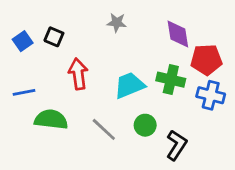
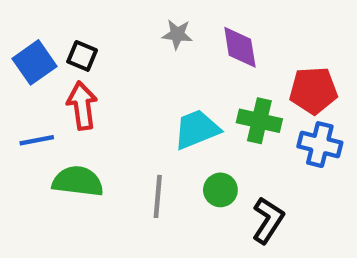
purple diamond: (178, 34) -> (240, 47), moved
blue square: (23, 41) -> (35, 62), size x1.4
red arrow: (78, 74) -> (82, 106), moved
gray line: (104, 129) -> (158, 196), turned 52

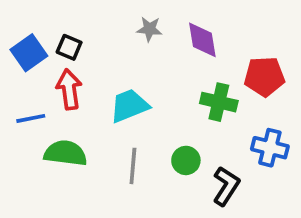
cyan trapezoid: (197, 129) -> (129, 106), moved
blue cross: (320, 145) -> (270, 148), moved

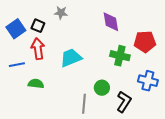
gray star: (149, 29) -> (61, 13), moved
green semicircle: (65, 153) -> (36, 84), size x0.7
gray line: (133, 166) -> (84, 104), moved

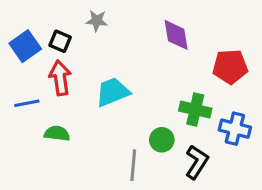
green cross: (120, 56) -> (195, 110), moved

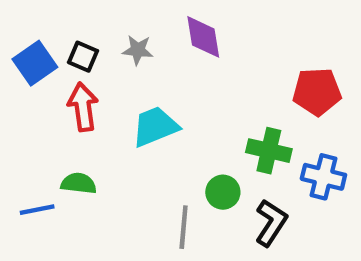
gray star: (97, 21) -> (138, 50), moved
purple diamond: (176, 35) -> (203, 37), moved
blue line: (27, 103) -> (37, 210), moved

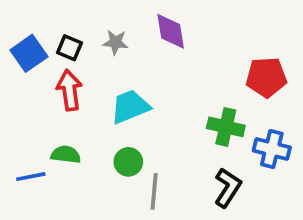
green circle: (223, 192) -> (128, 162), moved

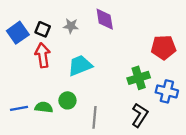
green cross: (226, 127) -> (139, 78), turned -30
green semicircle: (66, 155) -> (44, 107), moved
green circle: (128, 162) -> (67, 100), moved

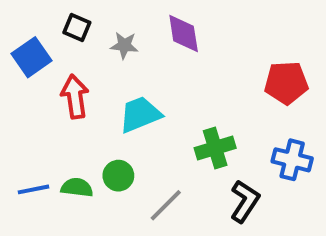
black square: (43, 29) -> (77, 28), moved
green cross: (139, 78) -> (215, 148), moved
gray line: (95, 117) -> (166, 205), turned 40

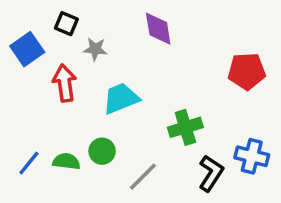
gray star: (124, 45) -> (95, 49), moved
blue cross: (292, 160) -> (252, 156), moved
blue line: (33, 189) -> (29, 163), turned -40

